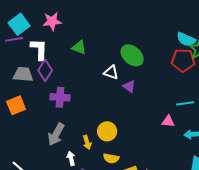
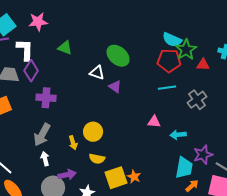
cyan line: (185, 103) -> (167, 88), moved
white arrow: (71, 158) -> (45, 159), moved

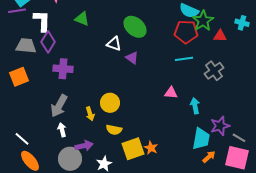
cyan arrow: (178, 135) -> (195, 106), turned 84

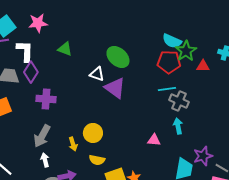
purple triangle: (132, 58) -> (115, 88), size x1.6
gray cross: (214, 71) -> (179, 101), moved, turned -30
pink triangle: (171, 93) -> (154, 140), moved
cyan arrow: (195, 106) -> (178, 126), moved

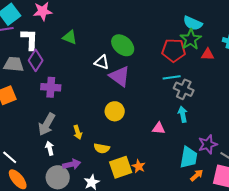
cyan semicircle: (172, 41) -> (193, 23), moved
yellow circle: (93, 133) -> (115, 111), moved

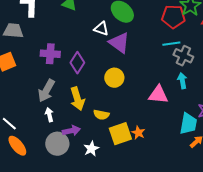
purple diamond: (36, 60) -> (77, 63), moved
pink triangle: (159, 128) -> (158, 95), size x1.5
yellow arrow: (78, 132) -> (77, 99), size x1.6

